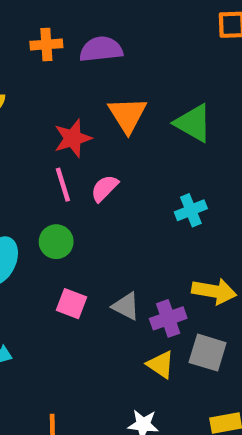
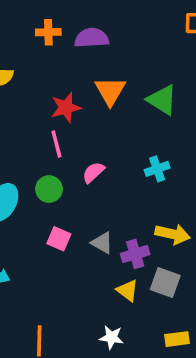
pink semicircle: (104, 188) -> (93, 172), moved

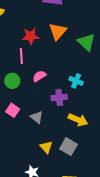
cyan cross: (157, 169) -> (76, 81), turned 32
purple cross: (135, 254) -> (59, 97), moved

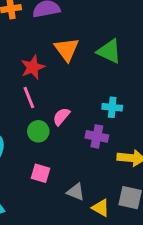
green circle: (12, 81) -> (38, 131), moved
purple cross: (59, 97) -> (97, 136), turned 35
gray triangle: (37, 117) -> (76, 192), moved

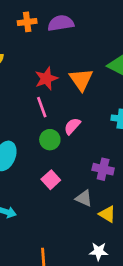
orange triangle: (67, 49) -> (81, 80), moved
purple cross: (97, 136) -> (103, 169), moved
pink square: (40, 173) -> (51, 180), turned 30

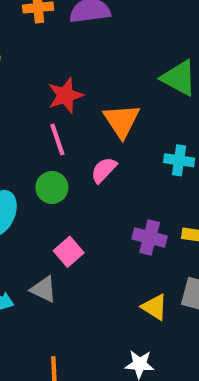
orange triangle: (81, 80) -> (121, 121), moved
green circle: (50, 140) -> (52, 187), moved
gray triangle: (84, 198) -> (44, 289), moved

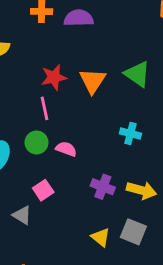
orange triangle: (121, 121) -> (93, 81), moved
pink semicircle: (104, 170) -> (66, 149), moved, turned 60

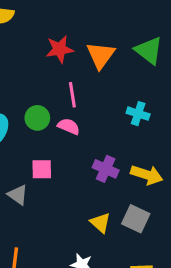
pink line: (44, 108) -> (72, 95), moved
pink square: (43, 190) -> (42, 169), turned 30

